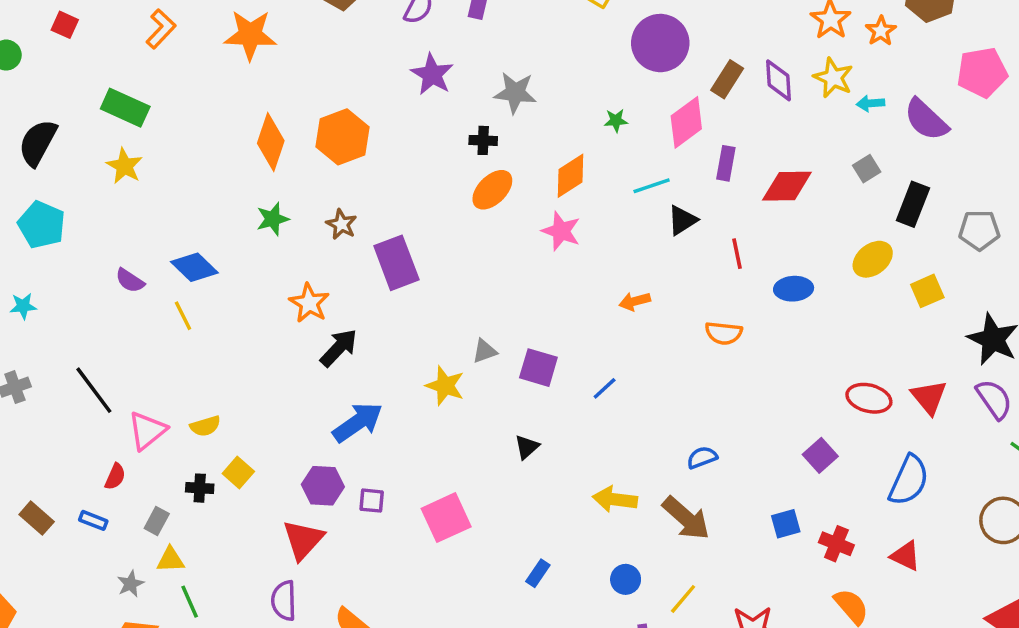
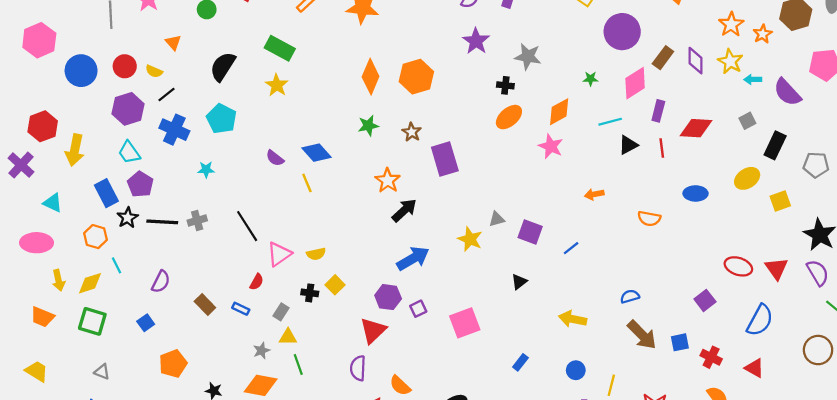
red line: (737, 254) -> (662, 148), moved
purple square: (372, 501) -> (418, 309), turned -35
brown arrow: (686, 518) -> (642, 335), moved
yellow line: (683, 599) -> (611, 385), turned -30

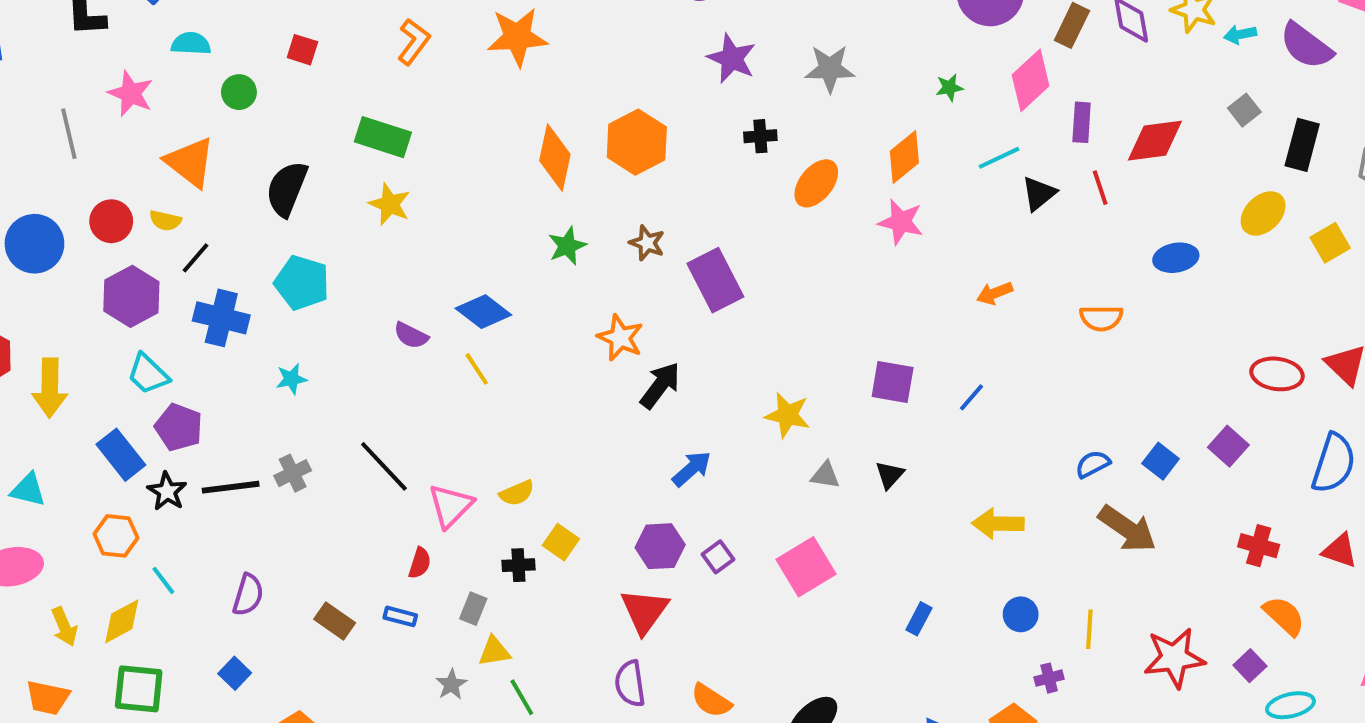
orange triangle: (173, 42) -> (190, 162), size x1.8
black cross: (505, 85) -> (760, 136), moved
gray triangle: (497, 219) -> (825, 475), moved, turned 35
blue arrow: (413, 258) -> (692, 469), size x0.7
blue square: (680, 342) -> (1161, 461), moved, turned -30

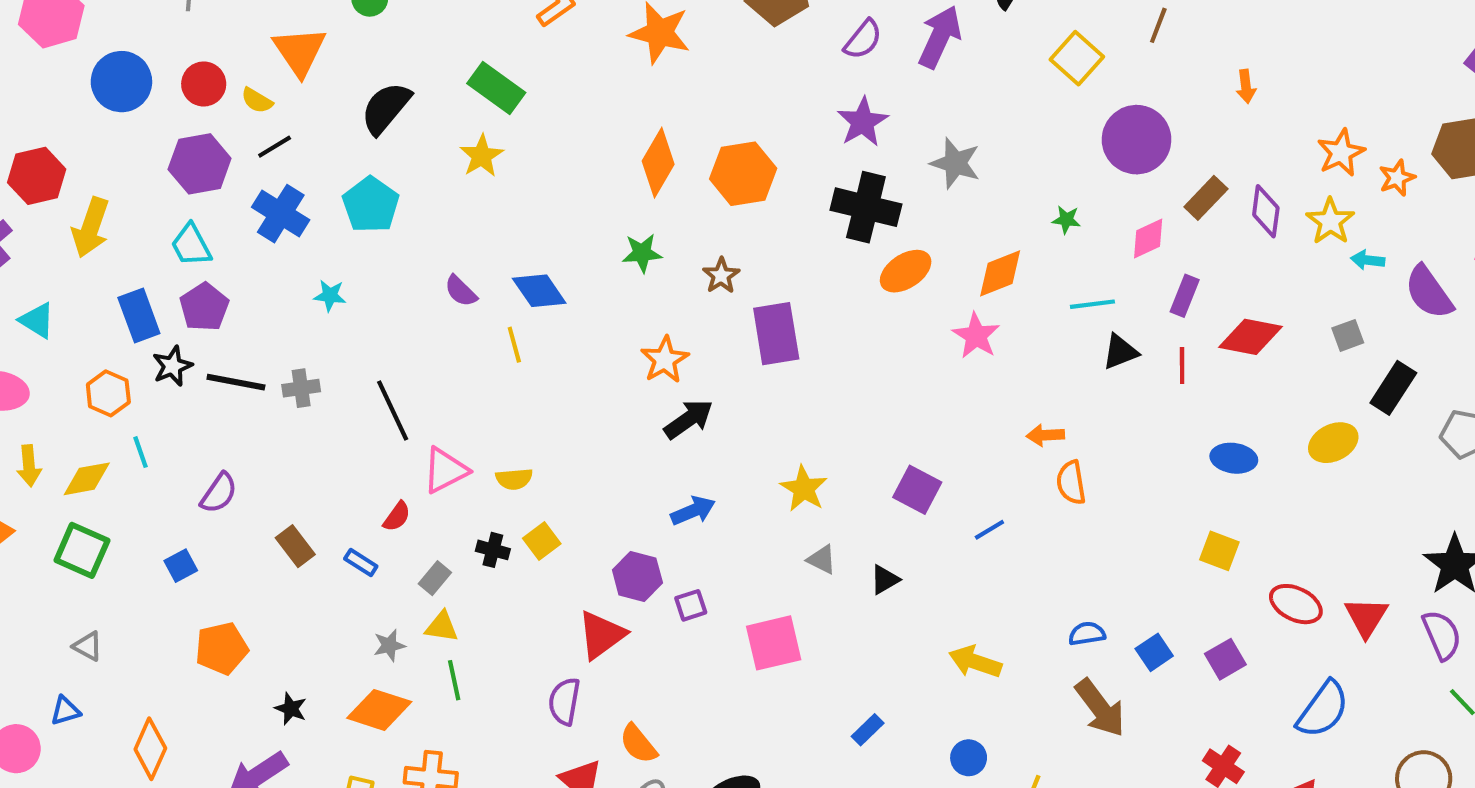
pink diamond: (1031, 80) -> (1148, 238), size x0.7
black cross: (760, 136) -> (866, 207), size x2.0
yellow square: (1330, 243) -> (1219, 551), moved, turned 33
orange semicircle: (1101, 318) -> (1071, 483), moved, turned 63

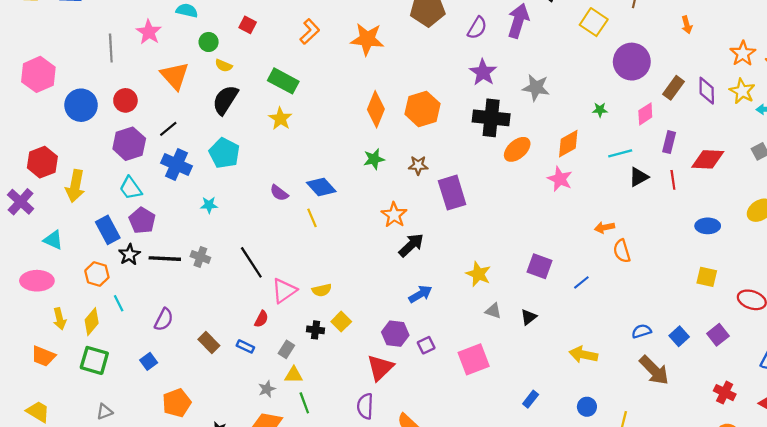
yellow semicircle: (257, 100) -> (224, 66), moved
brown star: (721, 276) -> (418, 165), turned -30
gray cross: (301, 388) -> (200, 257), turned 36
yellow diamond: (87, 479) -> (92, 322), turned -32
gray triangle: (88, 646) -> (105, 412), turned -42

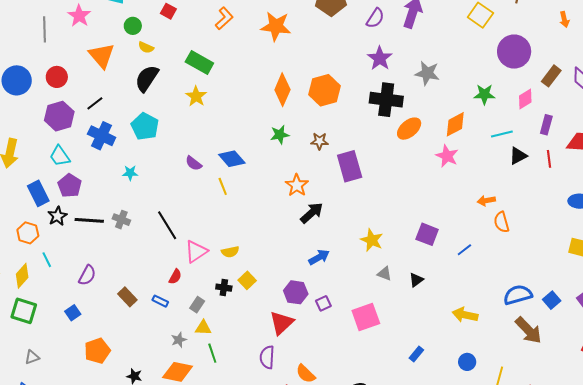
green star: (600, 110) -> (484, 94), size x1.5
blue semicircle: (641, 331) -> (518, 295), size x1.6

